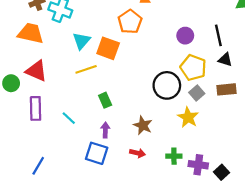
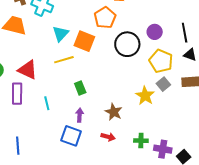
red triangle: (36, 71) -> (28, 70), moved
black circle: (167, 85) -> (127, 44), moved
yellow star: (188, 117) -> (145, 96), moved
cyan line: (69, 118) -> (47, 103), turned 32
blue line: (38, 166) -> (18, 146), turned -36

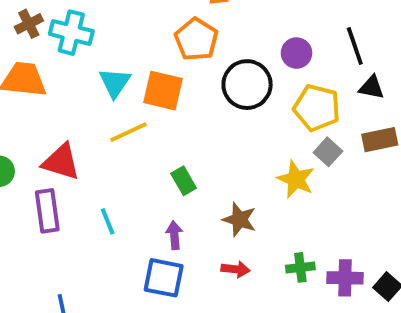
green rectangle: (80, 88) -> (184, 181), moved

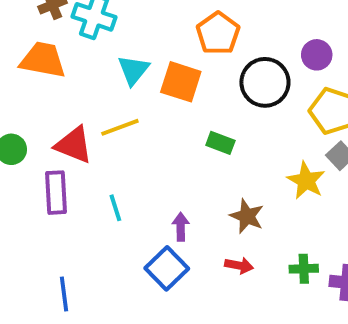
yellow line: (129, 132) -> (120, 127), moved
green rectangle: (184, 181) -> (220, 143), moved, turned -44
blue square: (164, 278) -> (167, 268), turned 30

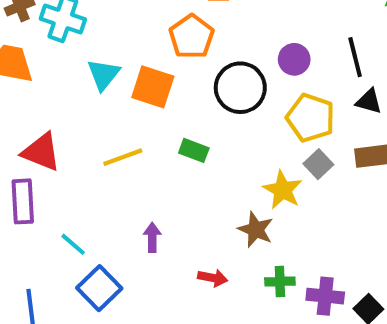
yellow line: (120, 127) -> (123, 157), moved
cyan line: (115, 208) -> (73, 244), moved, turned -32
brown star: (247, 216) -> (256, 230), moved
blue square: (167, 268) -> (99, 288), moved

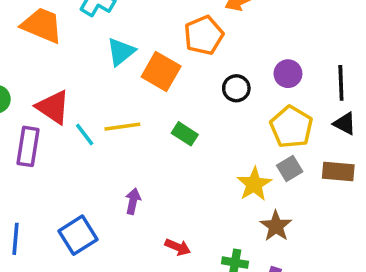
black circle: (240, 88) -> (236, 88), size x0.6
brown star: (256, 230) -> (276, 226), moved
cyan line: (73, 244) -> (85, 135), moved

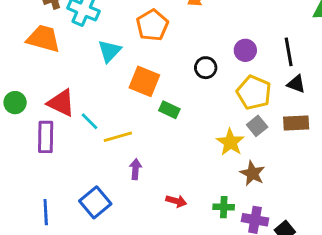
orange pentagon: (204, 35) -> (152, 25), moved
orange square: (161, 72) -> (144, 81), moved
yellow line: (122, 127) -> (118, 137), moved

